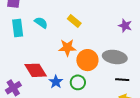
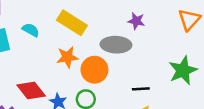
yellow rectangle: (74, 21) -> (72, 23), size x1.6
gray ellipse: (115, 57) -> (116, 45), moved

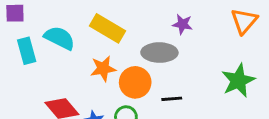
cyan semicircle: (31, 30) -> (60, 38), size x1.5
black line: (141, 89) -> (172, 99), moved

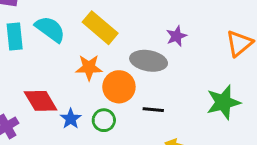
purple star: (182, 24) -> (176, 36), turned 30

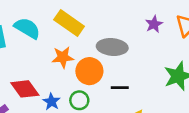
purple star: (176, 36) -> (154, 24), moved

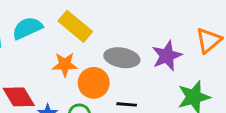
purple star: (154, 24) -> (167, 56), moved, size x1.5
cyan semicircle: (27, 28) -> (27, 28), turned -60

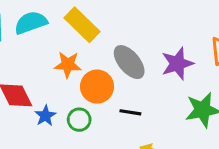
gray ellipse: (122, 58) -> (129, 62), turned 36

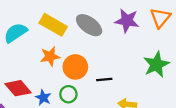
gray ellipse: (129, 62) -> (89, 25), moved
purple star: (177, 64) -> (127, 21), moved, turned -30

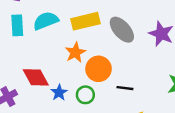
yellow rectangle: (53, 25) -> (86, 21), turned -56
orange star: (50, 56) -> (75, 52), turned -30

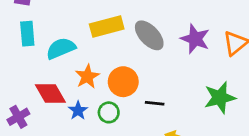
cyan semicircle: (46, 21) -> (61, 48), moved
orange star: (75, 52) -> (87, 76), moved

